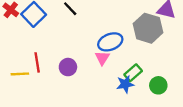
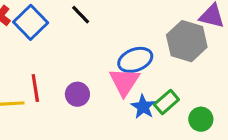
pink triangle: (102, 58) -> (124, 82), size x1.5
blue star: (125, 84) -> (143, 107), moved, turned -30

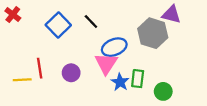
black line: (81, 15) -> (91, 21), moved
blue square: (31, 22) -> (58, 25), moved
green rectangle: (166, 102) -> (138, 79), turned -42

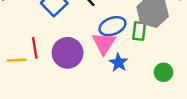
purple circle: (71, 73) -> (68, 53), size x1.6
green rectangle: (138, 79) -> (139, 31), moved

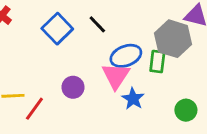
red line: (35, 48) -> (34, 109), moved, turned 45
purple circle: (68, 53) -> (73, 87), size x0.6

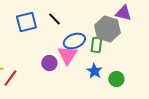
blue square: (57, 29) -> (26, 22), turned 30
purple circle: (73, 87) -> (49, 63), moved
blue star: (133, 99) -> (94, 71), moved

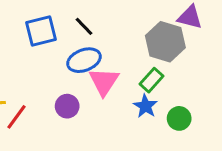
blue ellipse: (74, 41) -> (84, 60), moved
green rectangle: (96, 45) -> (152, 80), moved, turned 35
purple circle: (49, 63) -> (67, 106), moved

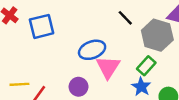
black line: (84, 26) -> (125, 18), moved
blue square: (41, 31) -> (42, 26), moved

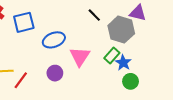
blue ellipse: (92, 50) -> (54, 40), moved
blue star: (141, 87) -> (123, 63), moved

